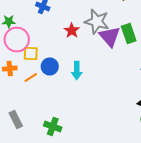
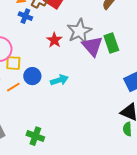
gray star: (97, 22) -> (79, 31), turned 30
cyan arrow: (77, 70) -> (59, 80), turned -108

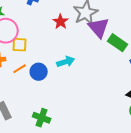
green rectangle: (111, 43) -> (118, 43), moved, turned -36
blue circle: (32, 76) -> (39, 72), moved

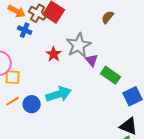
purple triangle: (99, 28) -> (92, 60), size x0.6
cyan arrow: (66, 62) -> (59, 94), size x1.4

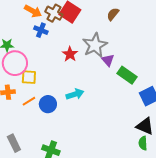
brown semicircle: (108, 17) -> (113, 14), moved
cyan arrow: (59, 94) -> (75, 94), size x0.7

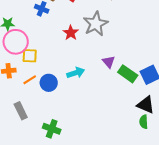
purple triangle: (108, 60) -> (109, 62), moved
green rectangle: (127, 75) -> (128, 74), moved
gray rectangle: (14, 143) -> (21, 111), moved

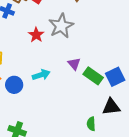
black triangle: (146, 105) -> (111, 107), turned -30
green semicircle: (144, 122) -> (91, 124), moved

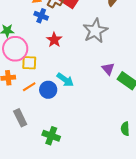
red star: (36, 35) -> (54, 40), moved
cyan arrow: (41, 75) -> (65, 80), moved, turned 54

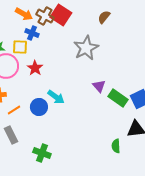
red star: (54, 40) -> (35, 68), moved
yellow square: (29, 63) -> (20, 47), moved
orange line: (29, 87) -> (14, 110), moved

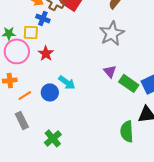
gray star: (86, 48) -> (112, 33), moved
green semicircle: (116, 146) -> (127, 131), size x1.5
green cross: (42, 153) -> (53, 138), turned 30

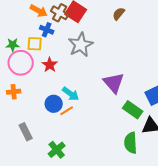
gray star: (112, 33) -> (81, 45), moved
purple triangle: (110, 71) -> (114, 83), size x1.6
green rectangle: (129, 83) -> (133, 110), moved
orange line: (25, 95) -> (67, 111), moved

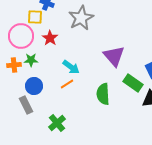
green star: (13, 45) -> (31, 60), moved
blue circle: (54, 104) -> (34, 86), moved
green semicircle: (131, 143) -> (103, 94), moved

